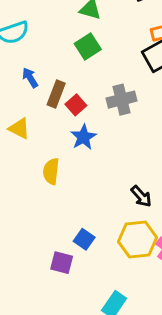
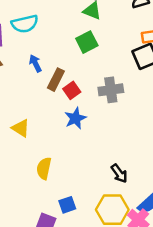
yellow triangle: (19, 128) -> (21, 128), moved
yellow semicircle: (51, 171) -> (44, 168), moved
blue square: (84, 239) -> (67, 205), turned 30

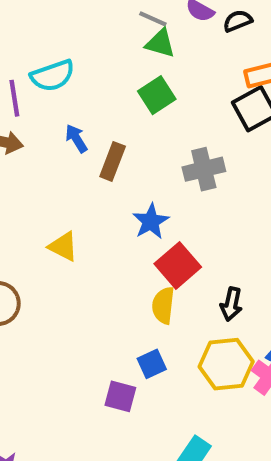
red square: (72, 90) -> (178, 265), moved, size x1.5
yellow semicircle: (44, 168) -> (163, 305), moved
black arrow: (119, 173) -> (231, 304), turned 54

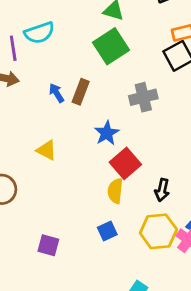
green square: (157, 95) -> (111, 46), size x1.4
blue arrow: (76, 138) -> (57, 93), moved
purple square: (120, 396) -> (48, 245), moved

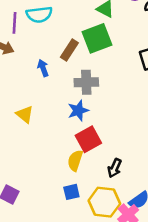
brown rectangle: (81, 92) -> (69, 50), moved
gray cross: (143, 97) -> (86, 82), moved
blue square: (107, 231) -> (71, 192), moved

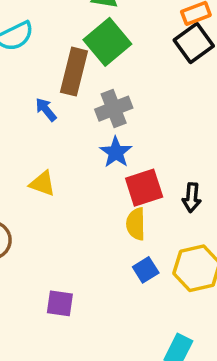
brown rectangle: (69, 50) -> (74, 72), size x1.4
red square: (88, 139) -> (144, 188), turned 30
black arrow: (115, 168) -> (192, 198), moved

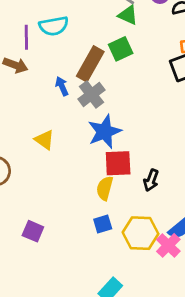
green square: (107, 42) -> (121, 49), size x0.7
gray cross: (114, 109) -> (91, 94), moved, turned -32
blue star: (116, 152) -> (105, 132), size x1.4

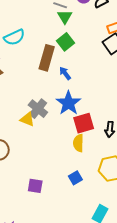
green triangle: (128, 15) -> (65, 17), turned 49
blue arrow: (62, 86) -> (65, 73), moved
gray cross: (91, 94) -> (38, 109), moved
blue square: (103, 224) -> (75, 178), moved

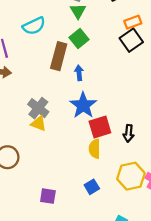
cyan semicircle: (14, 37) -> (34, 26), moved
blue arrow: (65, 73) -> (79, 73), turned 32
gray cross: (38, 109) -> (38, 108), moved

